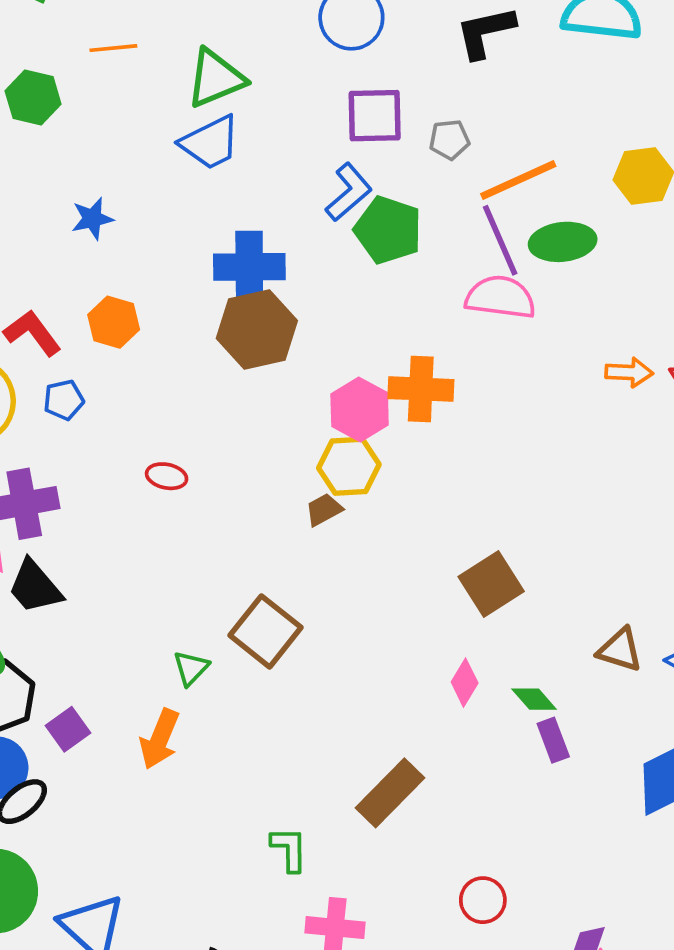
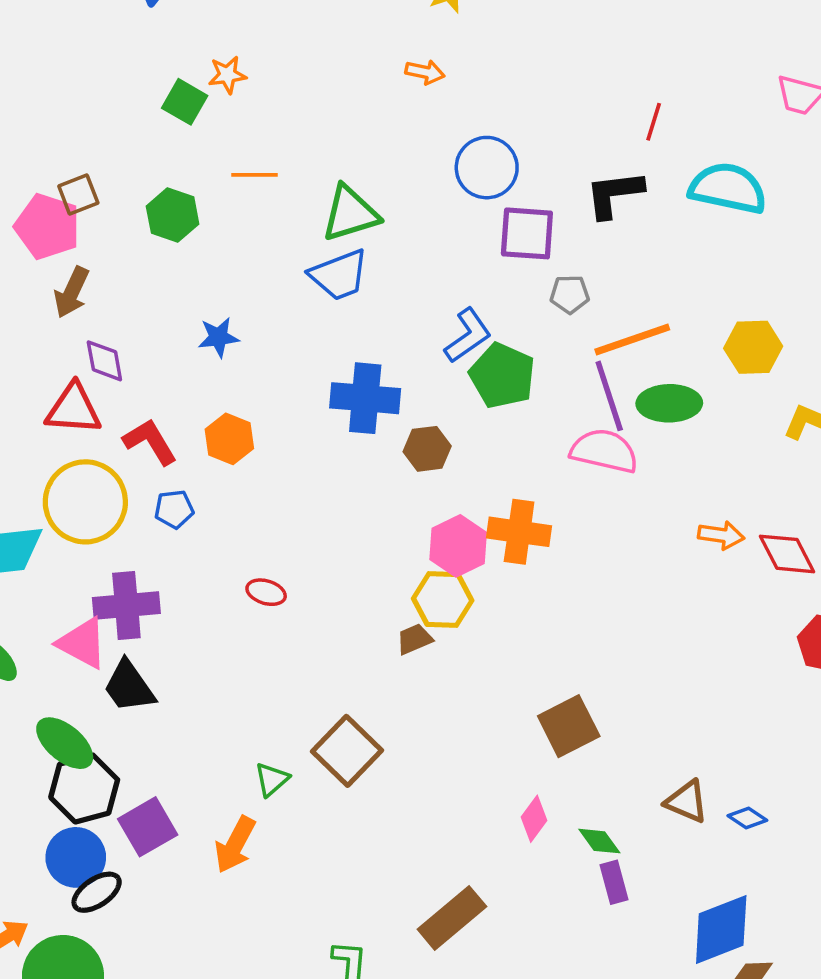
purple square: (375, 116) -> (527, 233), moved
brown hexagon: (257, 330) -> (427, 449), moved, size x0.6
purple square: (68, 729) -> (148, 827), size x1.4

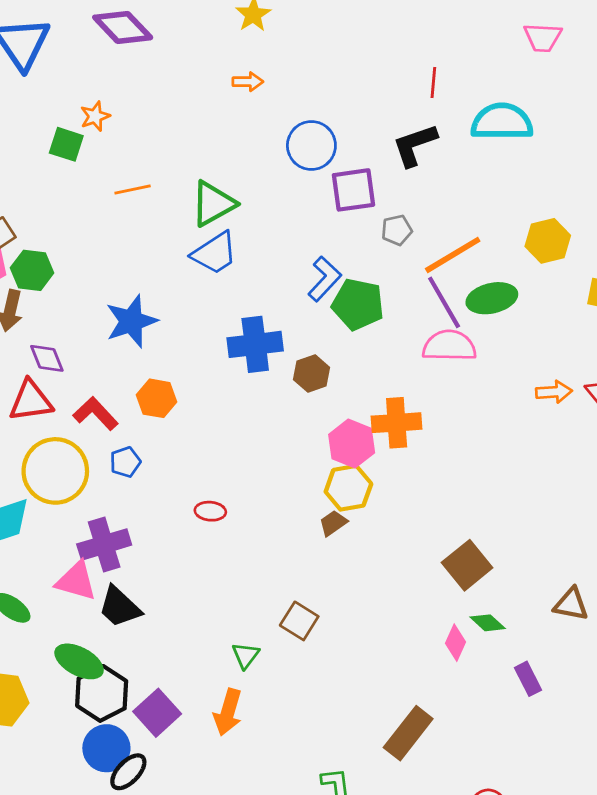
green hexagon: (173, 215) -> (32, 270), moved
blue star: (218, 337) -> (131, 321), size x1.6
brown square: (347, 751) -> (299, 621), size x0.7
green diamond: (599, 841) -> (488, 623), moved

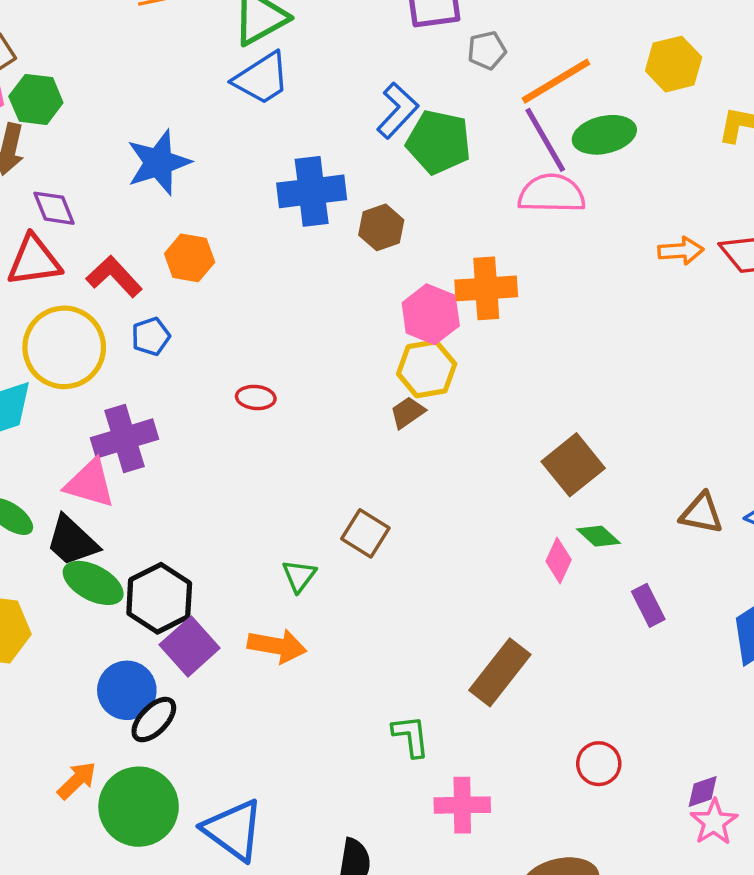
black trapezoid: (120, 607) -> (72, 541), moved
black hexagon: (102, 693) -> (159, 598), moved
orange arrow: (228, 712) -> (277, 646), turned -96

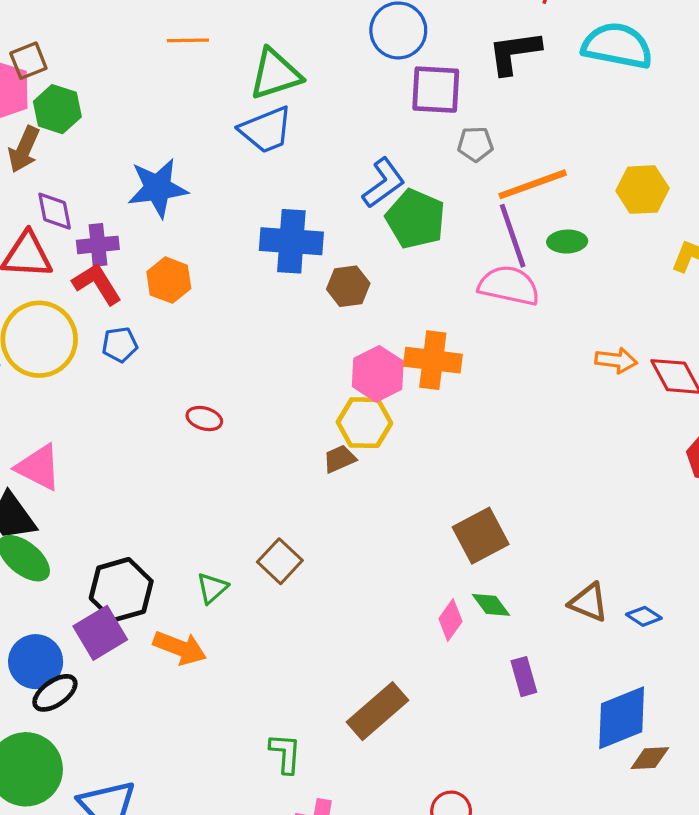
green ellipse: (604, 135) -> (567, 242), size x0.7
purple cross: (125, 438) -> (98, 245), moved, size x0.7
black hexagon: (159, 598) -> (121, 590), moved

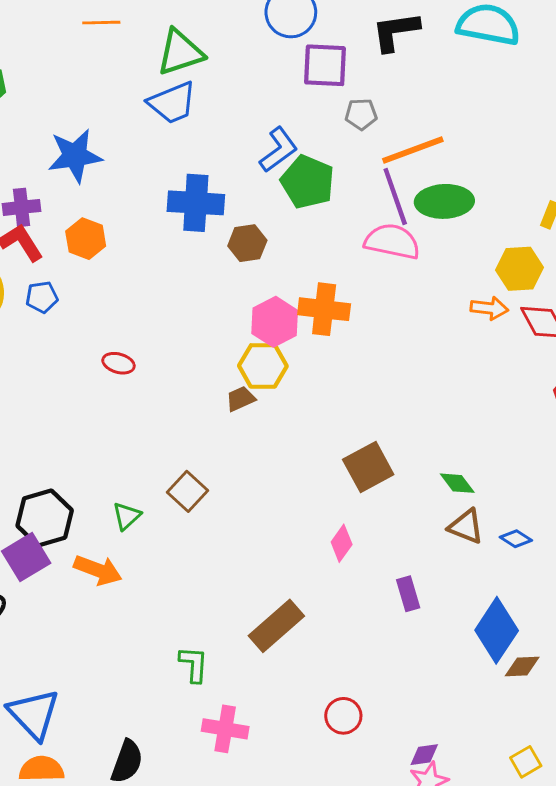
yellow hexagon: (642, 190) -> (519, 269), moved
green ellipse: (567, 242) -> (444, 201), size x1.6
green diamond: (491, 605) -> (457, 483), moved
blue diamond: (622, 718) -> (497, 630), turned -34

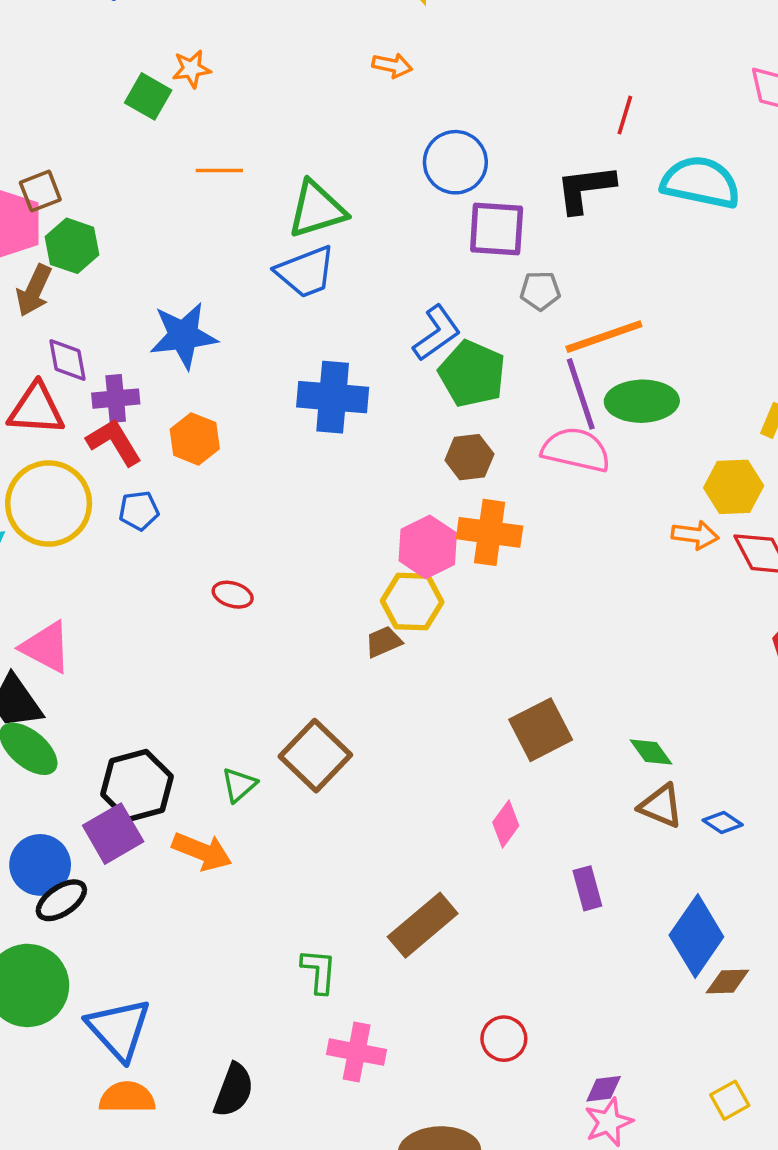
brown hexagon: (247, 243) -> (469, 457), moved
brown square: (188, 491) -> (315, 756), size x1.4

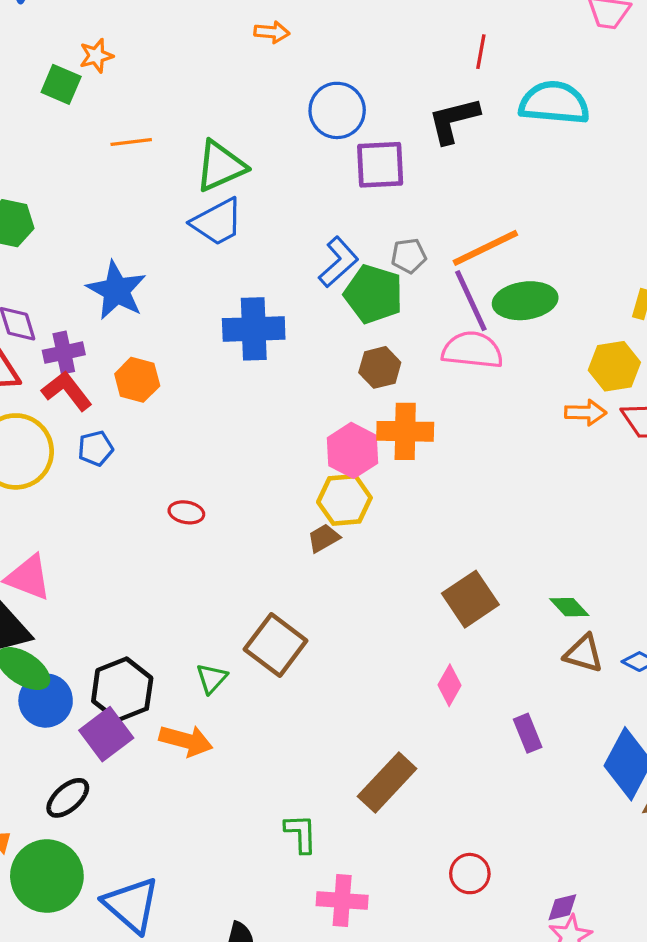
gray pentagon: (540, 291) -> (409, 256), moved
blue star: (183, 336) -> (117, 290), turned -30
blue circle: (40, 865) -> (46, 700), moved

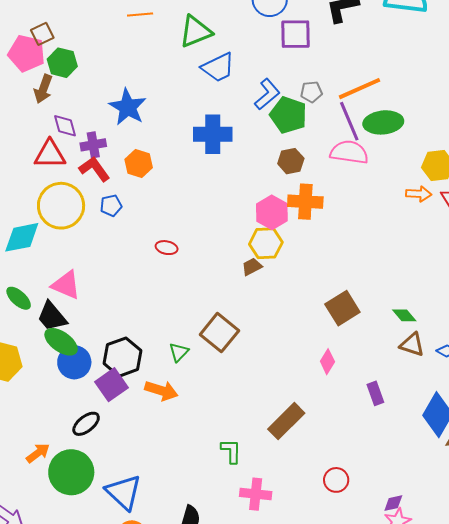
blue trapezoid: (217, 222) -> (218, 67), moved

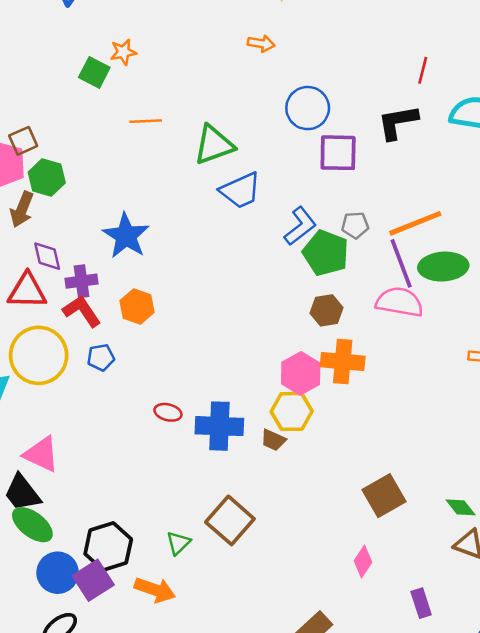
blue cross: (213, 134) -> (219, 426), moved
brown trapezoid: (252, 267) -> (273, 440), turned -130
blue circle: (74, 362) -> (58, 573), moved

